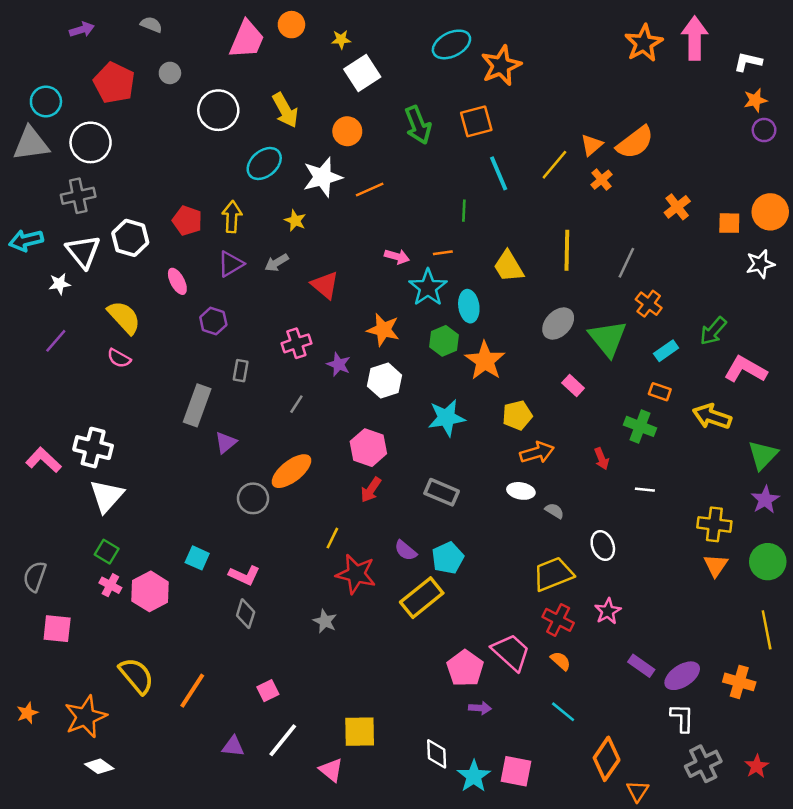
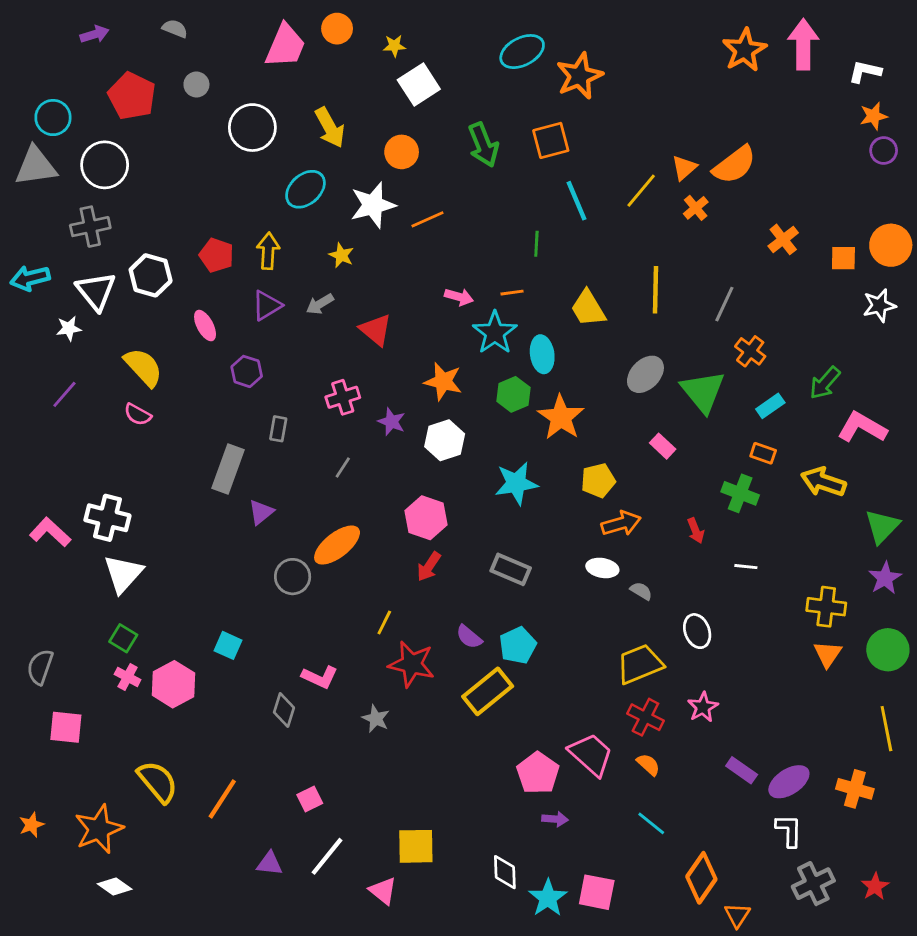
pink L-shape: (244, 575) -> (320, 677), moved

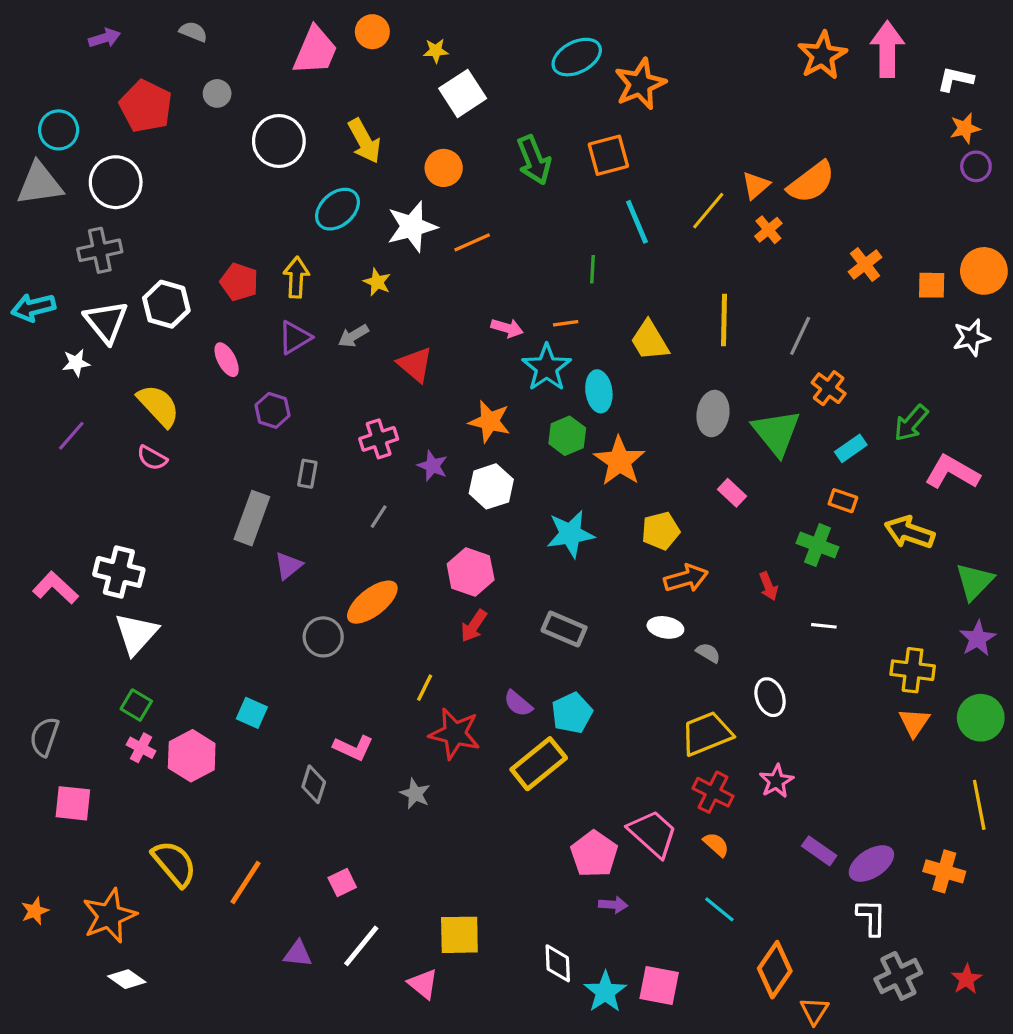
gray ellipse: (645, 374) -> (713, 414), turned -36

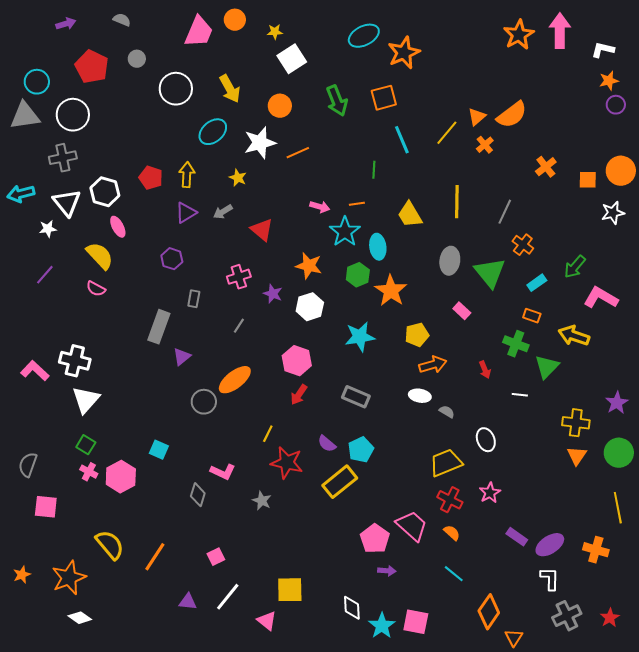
pink ellipse: (227, 360) -> (118, 227), moved
green triangle: (974, 581) -> (547, 367), moved

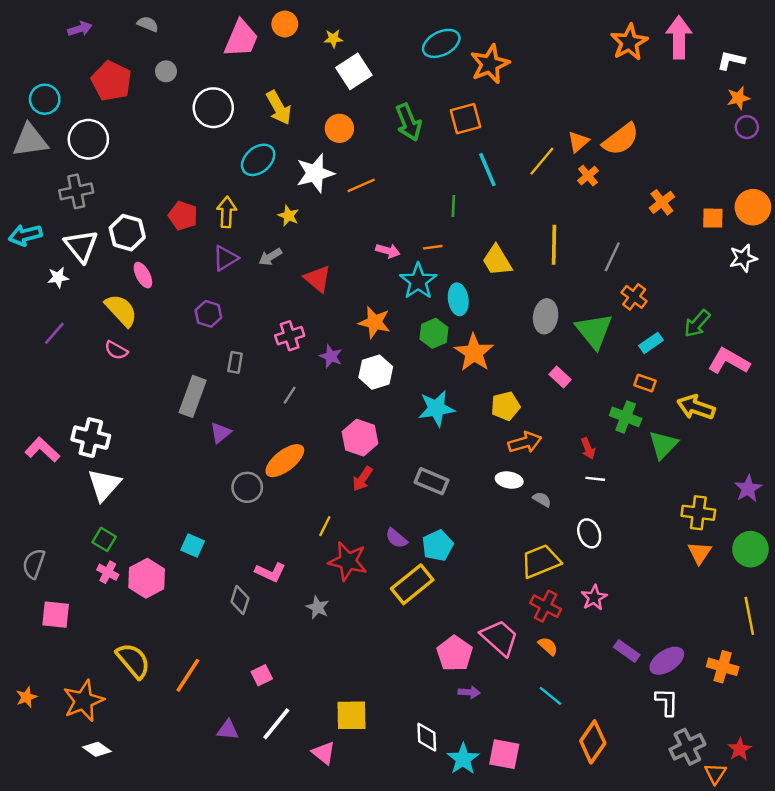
white line: (520, 395) -> (595, 479), moved
orange triangle: (514, 638) -> (715, 773), moved

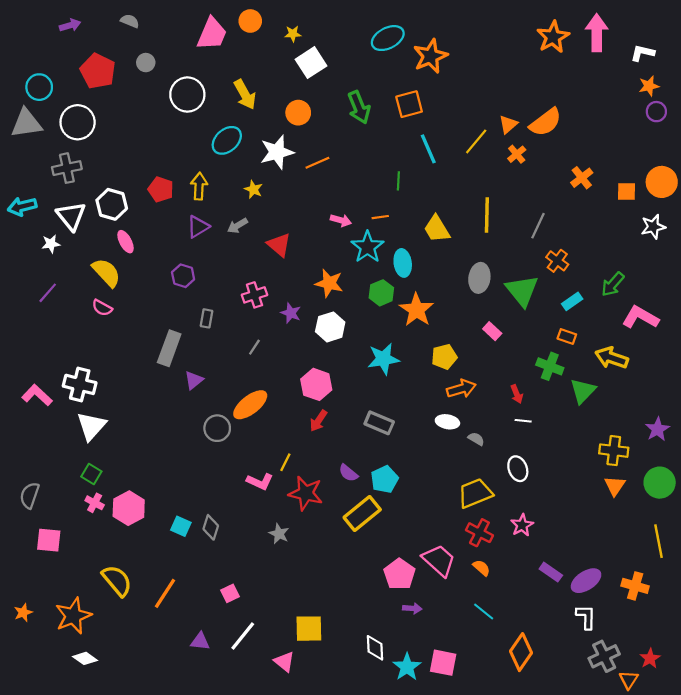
cyan square: (193, 545) -> (181, 526), moved
pink L-shape: (270, 572) -> (260, 481), moved

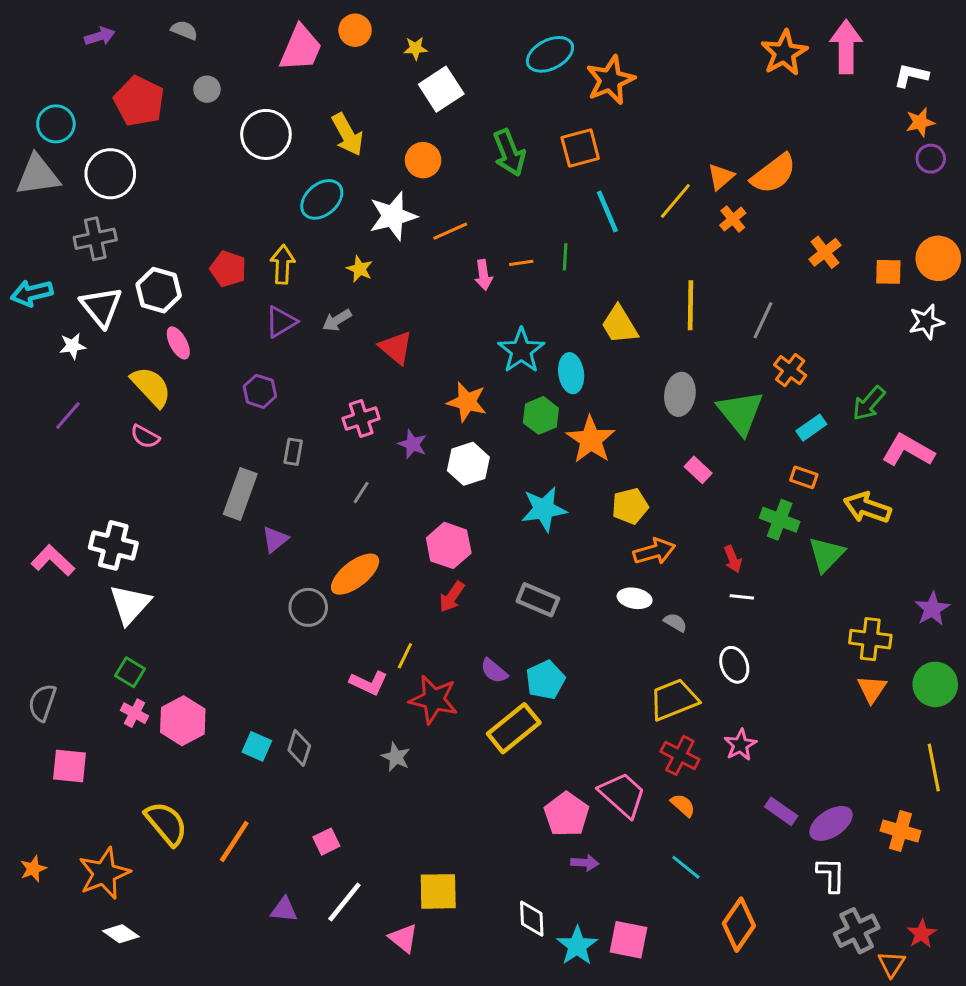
orange line: (380, 217) -> (521, 263), moved
pink arrow: (341, 220) -> (483, 275), moved, turned 66

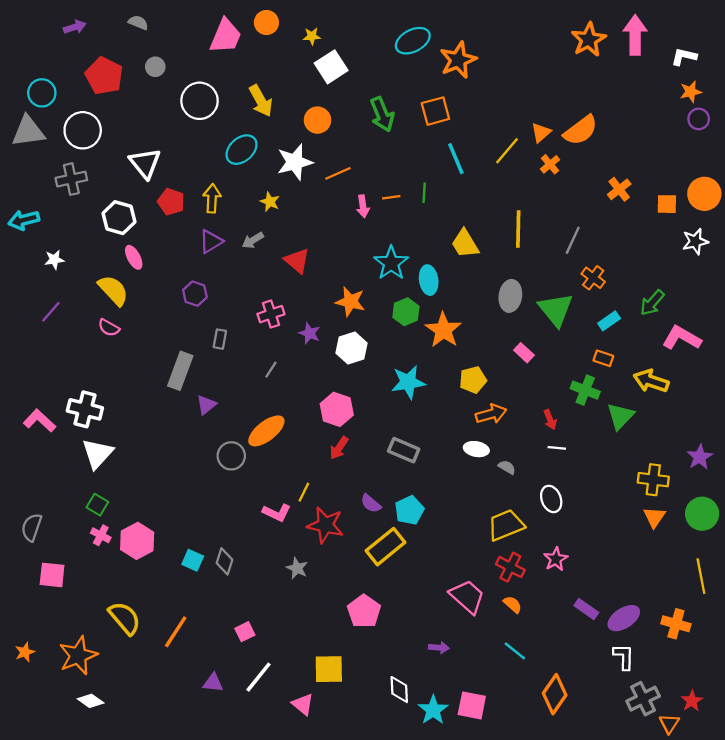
white triangle: (101, 307) -> (145, 163), moved
pink pentagon: (567, 814) -> (364, 611), moved

